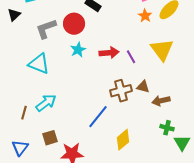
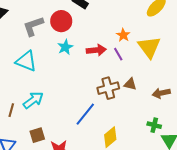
orange star: (145, 16) -> (123, 35), moved
brown arrow: (161, 101) -> (161, 93), moved

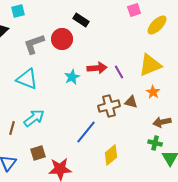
orange star: (123, 35) -> (153, 92), moved
cyan star: (65, 47) -> (72, 77), moved
yellow triangle: (149, 47) -> (150, 65), turned 45
brown arrow: (161, 93) -> (162, 122), moved

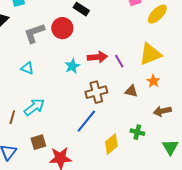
cyan triangle: (27, 79) -> (27, 68), size x0.6
brown cross: (109, 106) -> (96, 92), moved
green cross: (155, 143) -> (137, 132), moved

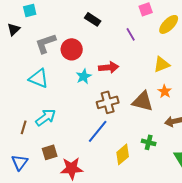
red circle: (62, 28) -> (72, 49), moved
yellow triangle: (150, 54) -> (162, 64), size x0.7
purple line: (119, 61) -> (131, 34), moved
cyan triangle: (27, 68) -> (39, 78), size x1.5
brown triangle: (131, 91) -> (143, 101), size x1.6

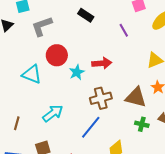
gray L-shape: (46, 43) -> (42, 26), moved
red circle: (72, 49) -> (57, 55), moved
cyan arrow: (46, 117) -> (53, 113), moved
green cross: (149, 142) -> (142, 124), moved

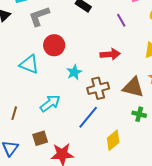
red arrow: (102, 63) -> (110, 54), moved
cyan star: (77, 72) -> (74, 72), moved

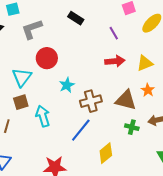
red arrow: (110, 54) -> (115, 61), moved
cyan triangle: (29, 64) -> (22, 77), turned 45
cyan arrow: (50, 103) -> (43, 116), turned -70
brown square: (40, 138) -> (21, 102), moved

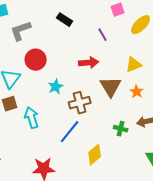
red arrow: (115, 61) -> (89, 63), moved
brown triangle: (126, 100) -> (111, 87), moved, turned 45

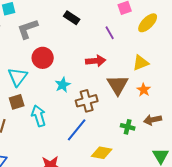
yellow diamond: (95, 155) -> (102, 153), turned 50

